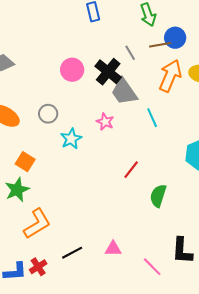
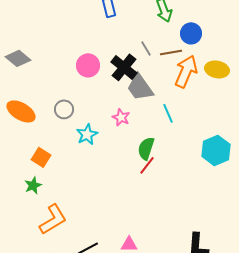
brown line: (160, 45) -> (171, 52), moved
green star: (17, 190) -> (33, 185), size x0.7
green semicircle: (158, 196) -> (146, 148), moved

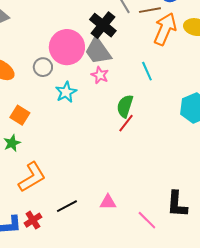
pink circle: (88, 65) -> (67, 47), moved, size x1.5
gray trapezoid: (140, 87) -> (98, 51), moved

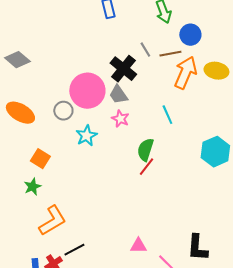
gray trapezoid: (98, 51) -> (118, 95), size x0.7
pink triangle: (108, 202) -> (138, 246), moved
black line: (67, 206) -> (74, 250), moved

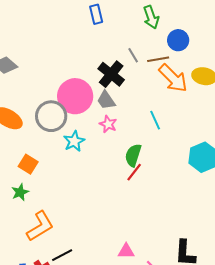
orange arrow: (185, 73) -> (173, 78), turned 112
gray circle: (63, 111) -> (51, 116), size x1.6

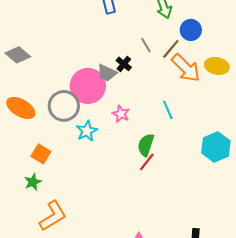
brown line: (158, 59) -> (171, 49), turned -40
black cross: (111, 74) -> (124, 64), size x0.6
gray trapezoid: (106, 100) -> (107, 73), moved, turned -30

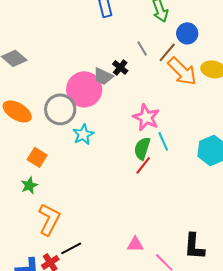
cyan line: (168, 110) -> (163, 141), moved
pink star: (121, 114) -> (146, 117), moved, size x1.5
orange L-shape: (53, 216) -> (49, 219), turned -32

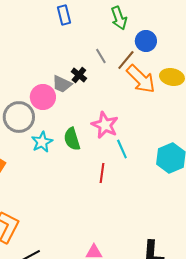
pink circle: (84, 89) -> (43, 97), size x0.7
green semicircle: (142, 148) -> (72, 139), moved, turned -35
red line: (143, 165) -> (102, 173), turned -30

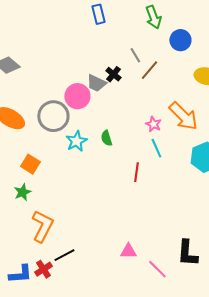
brown line: (126, 60) -> (149, 70), moved
orange arrow: (141, 79) -> (183, 116), moved
pink star: (105, 125) -> (153, 124), moved, size x0.6
green semicircle: (72, 139) -> (106, 138), size x0.7

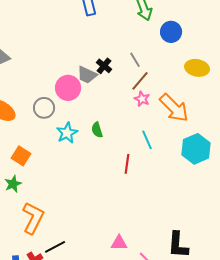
gray line: (135, 55) -> (135, 60), moved
brown line: (149, 70) -> (140, 81), moved
gray circle: (53, 116) -> (44, 108), size x0.7
pink star: (153, 124) -> (142, 99), moved

